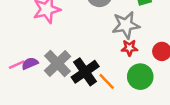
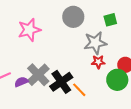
purple semicircle: (30, 63) -> (21, 82), moved
green circle: (140, 77) -> (117, 80), moved

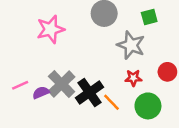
gray star: (95, 43) -> (131, 45), turned 30
red star: (98, 62) -> (133, 78), moved
green circle: (117, 80) -> (148, 106), moved

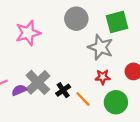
green square: (149, 17) -> (117, 22), size x1.5
black cross: (90, 93) -> (63, 90), size x0.6

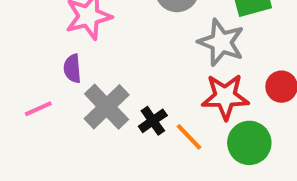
red star: (103, 77) -> (225, 97), size x1.6
purple semicircle: (19, 90) -> (72, 69), moved, turned -72

